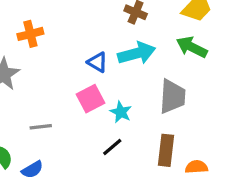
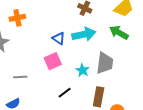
cyan star: (121, 112) -> (83, 70), moved

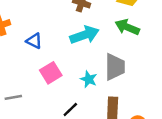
blue triangle: (59, 38) -> (34, 41), moved

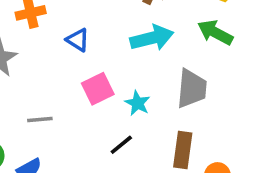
cyan star: (89, 79) -> (137, 103), moved

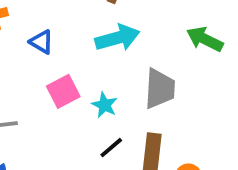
green arrow: (215, 32) -> (205, 39), moved
black line: (121, 145) -> (111, 148), moved

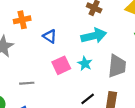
cyan star: (105, 105) -> (85, 64), moved

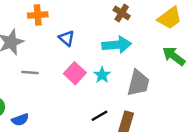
pink square: (61, 65) -> (75, 73), turned -30
gray line: (27, 83) -> (30, 72), moved

